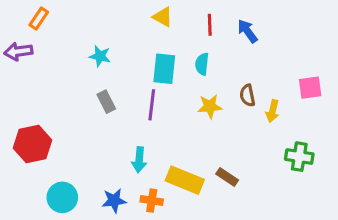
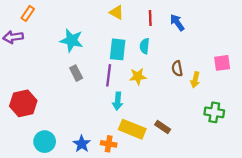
cyan star: (100, 56) -> (72, 40), size x1.5
yellow star: (210, 106) -> (138, 76), moved
cyan arrow: (139, 160) -> (118, 101), moved
blue star: (114, 201) -> (82, 144), turned -30

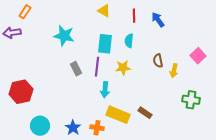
pink square: (222, 63) -> (198, 56), turned -35
gray rectangle: (76, 73) -> (76, 69), moved

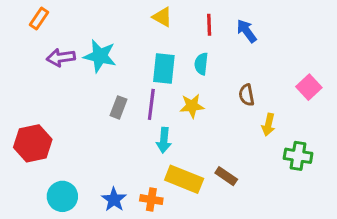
purple arrow: (12, 33) -> (61, 58), moved
gray rectangle: (76, 69) -> (119, 107), turned 48
yellow arrow: (174, 71) -> (268, 125), moved

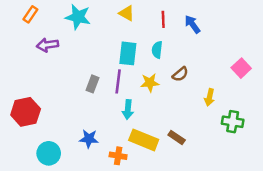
cyan star: (100, 56) -> (78, 17), moved
brown semicircle: (247, 95) -> (180, 74), moved, turned -119
blue star: (114, 200) -> (89, 139), moved, turned -30

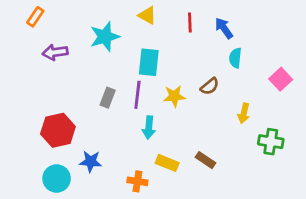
cyan star: (78, 17) -> (105, 37), moved, turned -30
cyan semicircle: (157, 50) -> (235, 58), moved
red hexagon: (26, 112) -> (58, 130), moved
blue star: (89, 139) -> (91, 161), moved
yellow rectangle: (144, 140) -> (167, 163), size x0.7

